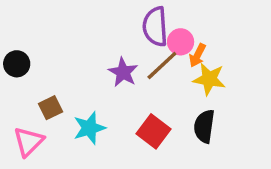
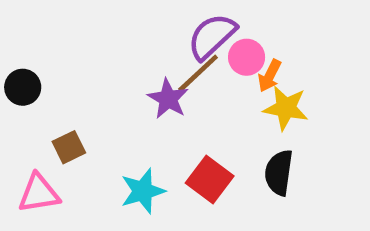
purple semicircle: (155, 27) -> (212, 36), turned 51
brown line: (162, 65) -> (198, 73), moved
cyan star: (89, 128) -> (143, 191), moved
pink triangle: (29, 141) -> (39, 193), turned 36

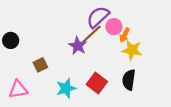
brown square: (69, 147) -> (40, 65), moved

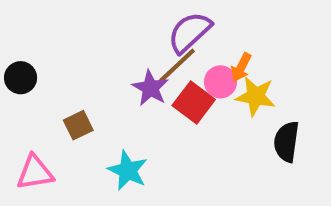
pink circle: (114, 27) -> (220, 82), moved
black semicircle: (129, 80) -> (286, 142), moved
red square: (97, 83) -> (194, 102), moved
cyan star: (66, 88) -> (128, 170), turned -30

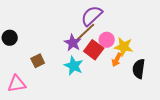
orange arrow: (241, 67) -> (117, 60), moved
cyan star: (128, 170) -> (74, 66), moved

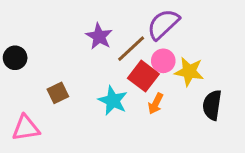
purple semicircle: (92, 16) -> (163, 24), moved
purple star: (73, 43) -> (99, 36), moved
orange arrow: (117, 60) -> (156, 104), moved

